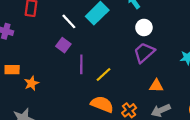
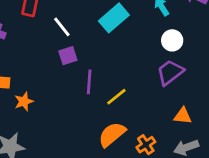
white line: (69, 21) -> (62, 27), moved
purple square: (63, 45) -> (68, 56), turned 32
orange semicircle: (102, 104) -> (112, 134), turned -65

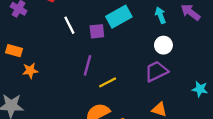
white line: (62, 27) -> (69, 25), moved
purple square: (68, 56) -> (97, 31), moved

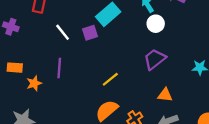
white circle: (163, 45) -> (156, 24), moved
purple line: (88, 65) -> (59, 68), moved

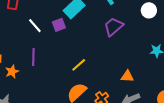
white circle: (156, 24) -> (149, 10), moved
purple trapezoid: (155, 59) -> (114, 27), moved

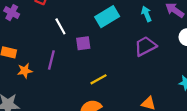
purple square: (59, 25) -> (83, 43), moved

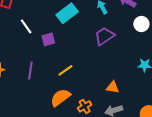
purple line: (51, 60) -> (30, 71), moved

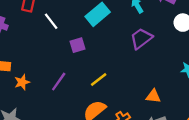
white line: (26, 26) -> (51, 21), moved
purple line: (30, 71) -> (59, 82), turned 30

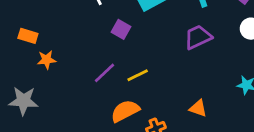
purple square: (77, 45) -> (121, 29), turned 35
purple line: (59, 82) -> (105, 73), moved

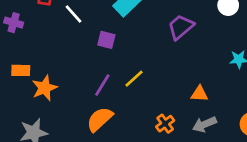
orange star: (47, 60) -> (44, 88), size x1.4
orange semicircle: (125, 111) -> (100, 119), moved

